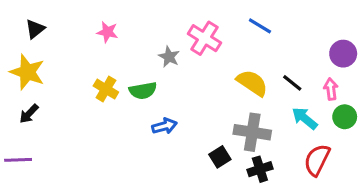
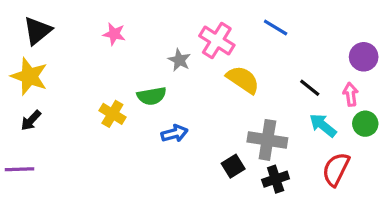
black triangle: (35, 29) -> (37, 31), size x1.4
yellow semicircle: (252, 83) -> (243, 80), moved
yellow cross: (106, 89) -> (112, 114), moved

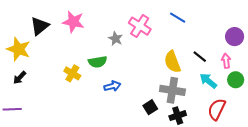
black triangle: (37, 31) -> (40, 26), moved
pink star: (114, 34) -> (73, 22), size x1.5
yellow semicircle: (243, 80) -> (172, 62), moved, turned -145

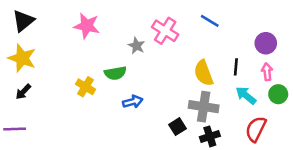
black triangle: (40, 26) -> (23, 21), moved
purple circle: (235, 37) -> (266, 43), moved
black line: (200, 57) -> (236, 67), turned 56

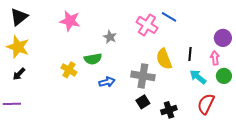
pink cross: (165, 31) -> (147, 25), moved
purple circle: (266, 43) -> (223, 38), moved
gray cross: (204, 107) -> (143, 76), moved

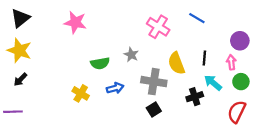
blue line: (169, 17) -> (197, 18), moved
gray star: (110, 37) -> (131, 55), moved
yellow cross: (69, 70) -> (81, 93), moved
red semicircle: (206, 104) -> (237, 112), moved
black cross: (169, 110) -> (195, 97), moved

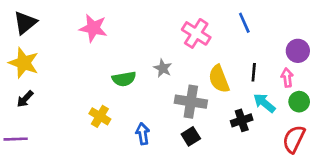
blue line: (197, 18) -> (244, 23), turned 35
blue arrow: (115, 88) -> (143, 134), moved, turned -84

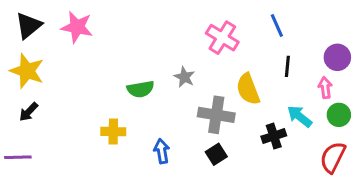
pink star: (93, 28) -> (77, 27), moved
black line: (254, 72) -> (287, 66), moved
yellow cross: (100, 116) -> (113, 132), turned -30

